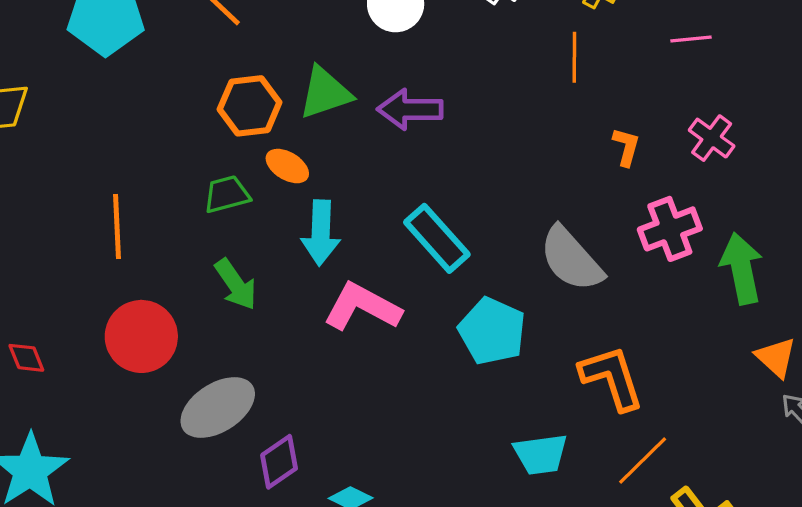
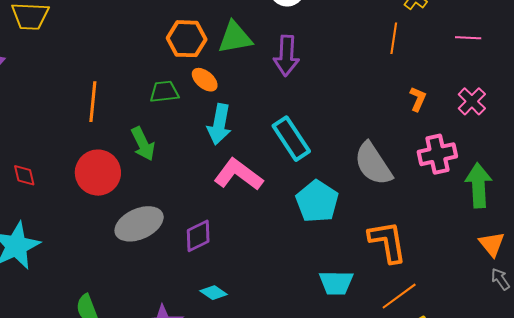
purple arrow: (410, 109) -> (286, 56), turned -96
green arrow: (236, 284) -> (143, 144), moved
purple diamond: (279, 462) -> (198, 236), moved

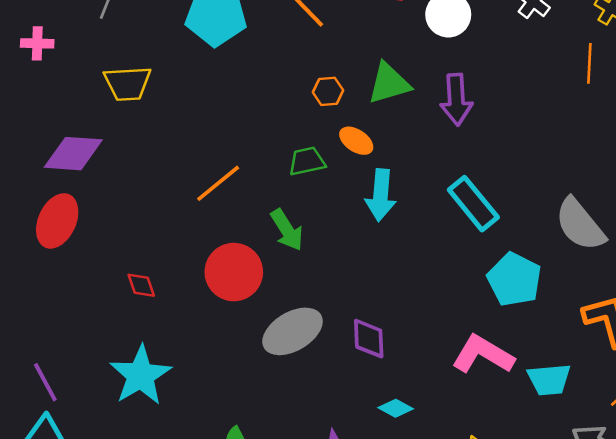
orange hexagon: (187, 39) -> (328, 91), size x0.6
orange line: (93, 102) -> (218, 183), turned 51
pink L-shape: (238, 175) -> (483, 354), moved
purple diamond: (198, 236) -> (369, 339), turned -60

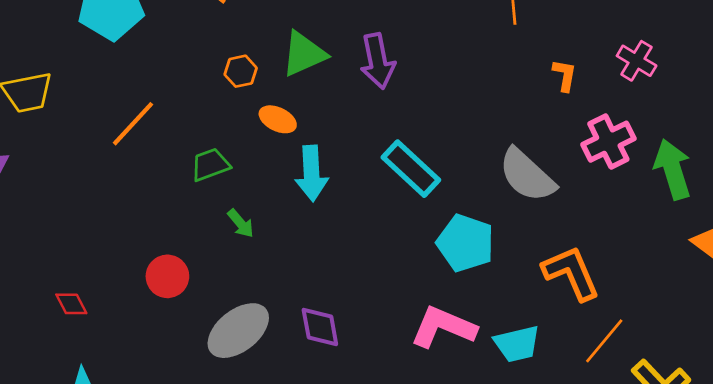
green trapezoid: (307, 161) -> (210, 165), moved
orange line: (218, 183) -> (133, 124), moved
green arrow: (287, 230) -> (241, 223), moved, size x0.7
red circle: (234, 272) -> (167, 276), size x0.7

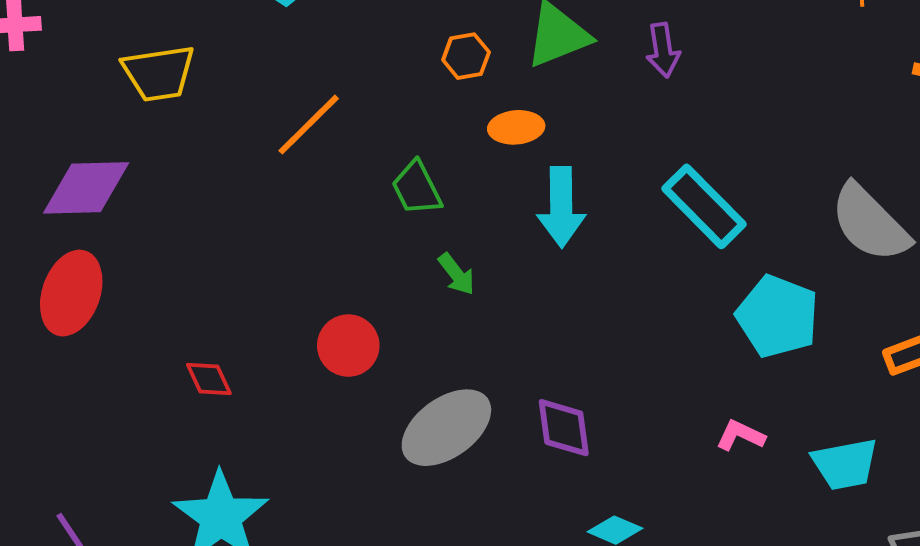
purple arrow: (378, 61) -> (663, 50), size x0.7
orange ellipse: (278, 119) -> (516, 127), turned -33
green trapezoid: (210, 165) -> (417, 188), turned -99
pink L-shape: (443, 327) -> (741, 435), size x0.5

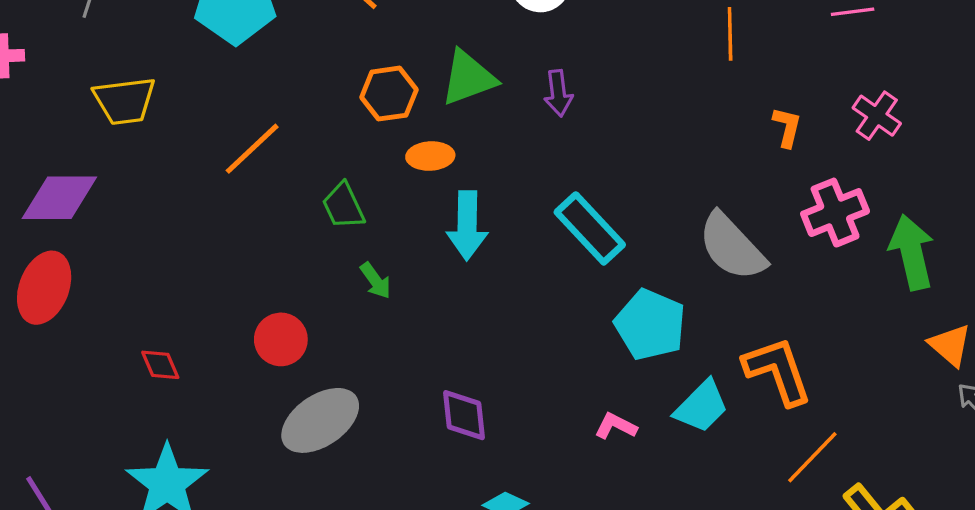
orange hexagon: (466, 56) -> (389, 94), size x1.4
gray ellipse: (446, 428) -> (320, 420), moved
cyan trapezoid: (845, 464) -> (701, 407), moved, turned -36

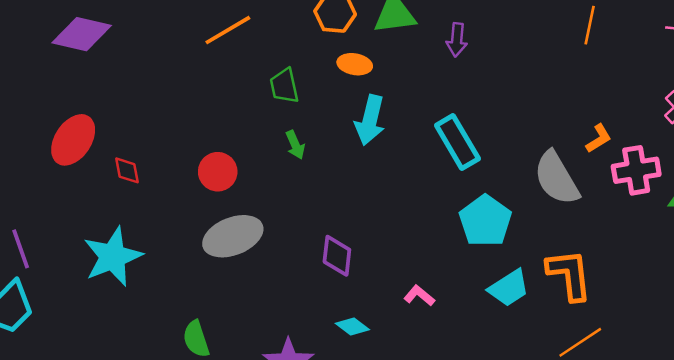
orange L-shape: (787, 127) -> (599, 138), moved, turned 32
red ellipse: (44, 288) -> (73, 140), moved
pink L-shape: (616, 426) -> (419, 296), moved

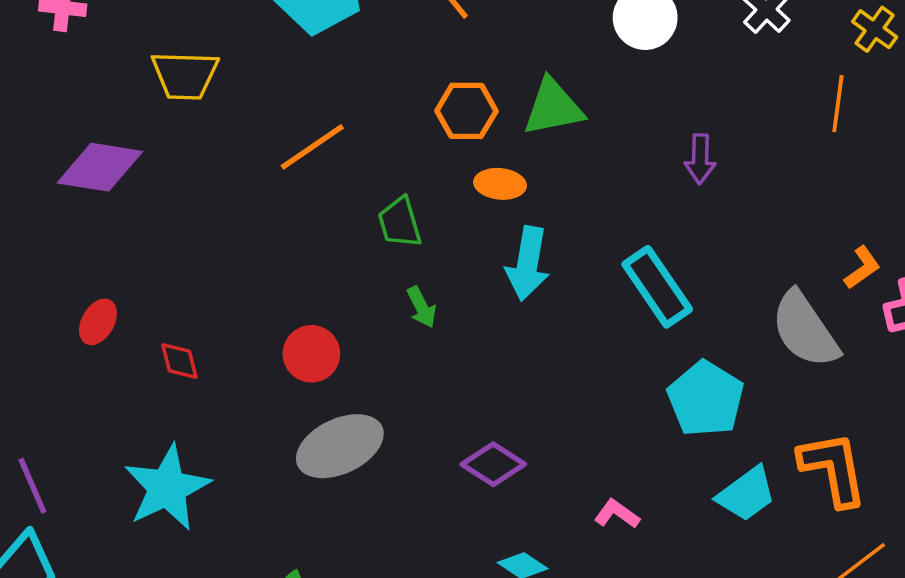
purple arrow: (457, 40) -> (700, 159), moved
red ellipse: (73, 140) -> (98, 322), size x0.6
purple diamond: (337, 256) -> (493, 464), turned -60

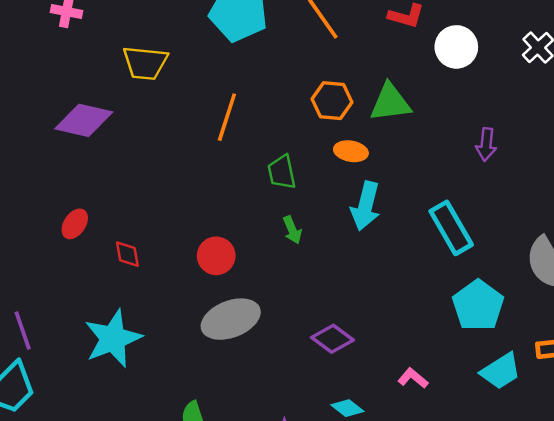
orange line: (312, 147) -> (227, 117), turned -42

